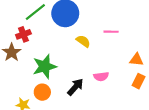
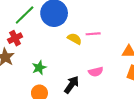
pink line: (111, 32) -> (93, 34), moved
green star: (45, 67) -> (39, 68), size x0.6

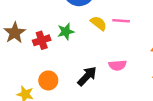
red cross: (15, 38) -> (42, 40), moved
green star: (39, 68) -> (66, 32), moved

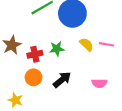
black arrow: (87, 76) -> (62, 80), moved
orange circle: (48, 80) -> (33, 77), moved

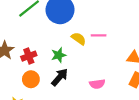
green star: (57, 49) -> (59, 55), moved
pink semicircle: (99, 83) -> (97, 84), moved

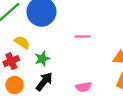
yellow semicircle: (79, 39) -> (22, 42), moved

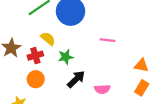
black arrow: (44, 82) -> (76, 79), moved

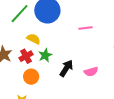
green star: (66, 57) -> (45, 55), moved

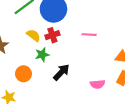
red cross: (26, 56) -> (52, 35), moved
pink semicircle: (91, 72) -> (98, 84), moved

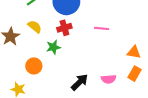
yellow semicircle: (33, 35) -> (35, 27), moved
black arrow: (61, 72) -> (79, 82), moved

